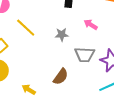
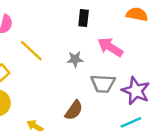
pink arrow: (91, 25) -> (110, 47), size x1.5

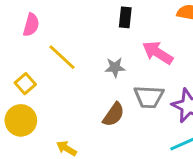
brown semicircle: (74, 110) -> (114, 115), moved

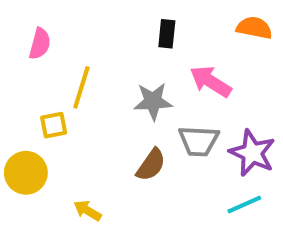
yellow line: (62, 57) -> (81, 87), turned 64
gray star: (115, 67) -> (153, 101), size x1.4
yellow square: (25, 84) -> (54, 125), moved, turned 30

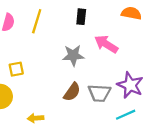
yellow line: (81, 87) -> (37, 21), moved
gray trapezoid: (199, 141) -> (99, 93), moved
yellow arrow: (87, 211) -> (36, 118), turned -35

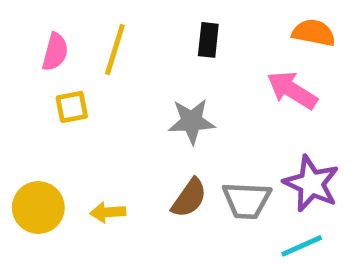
pink arrow: (106, 44) -> (292, 90), moved
yellow square: (16, 69) -> (72, 107), moved
yellow arrow: (36, 118) -> (108, 212), moved

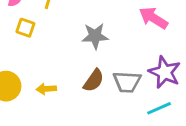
yellow square: (72, 107) -> (25, 28), turned 30

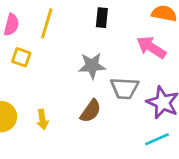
gray trapezoid: (127, 82) -> (125, 88), moved
yellow arrow: (46, 89) -> (42, 119), turned -96

